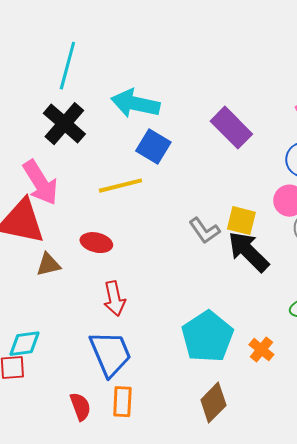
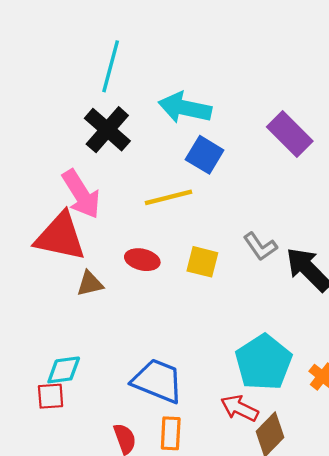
yellow square: (241, 221) -> (202, 262), moved
red arrow: (114, 299) -> (239, 408), moved, turned 128
blue trapezoid: (110, 354) -> (158, 381), turned -45

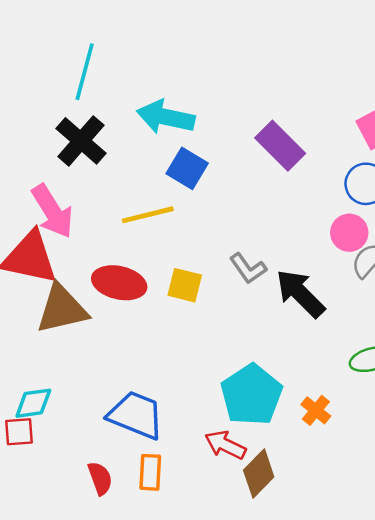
red ellipse: (142, 260) -> (119, 283), size x1.4
brown triangle: (90, 284) -> (62, 309), size x1.8

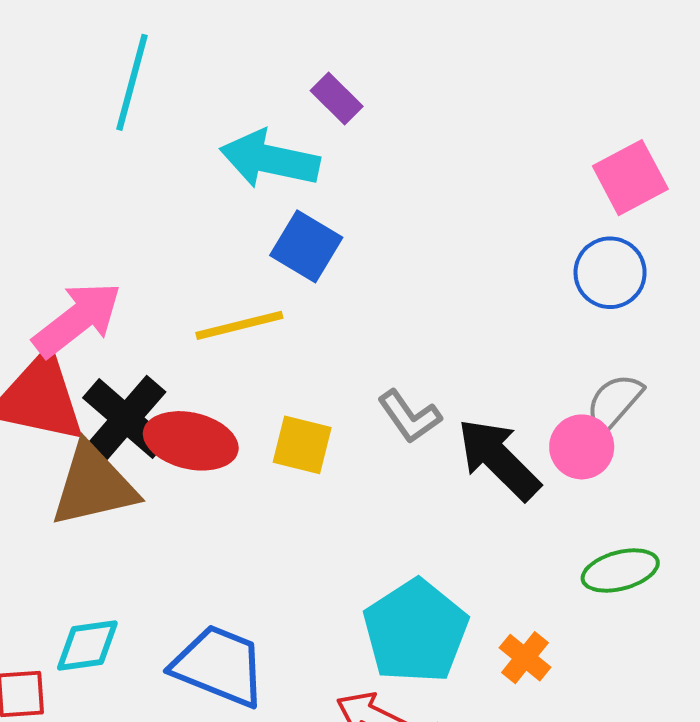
black cross: (81, 141) -> (126, 419), moved
purple rectangle: (280, 146) -> (337, 99), moved, size x0.6
pink arrow: (52, 211) -> (77, 319), turned -96
pink circle: (349, 233) -> (582, 447), moved
cyan diamond: (33, 403) -> (87, 645), moved

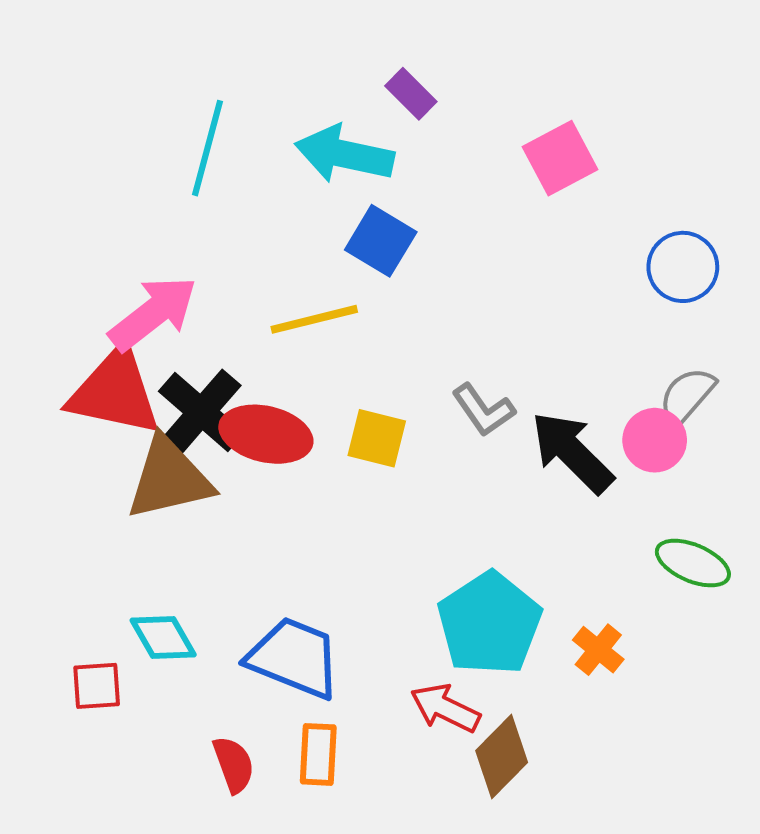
cyan line: (132, 82) -> (207, 148), moved
pink square: (630, 178) -> (560, 158), moved
green ellipse: (620, 570) -> (693, 563), turned 38
cyan diamond: (87, 645) -> (163, 638), turned 68

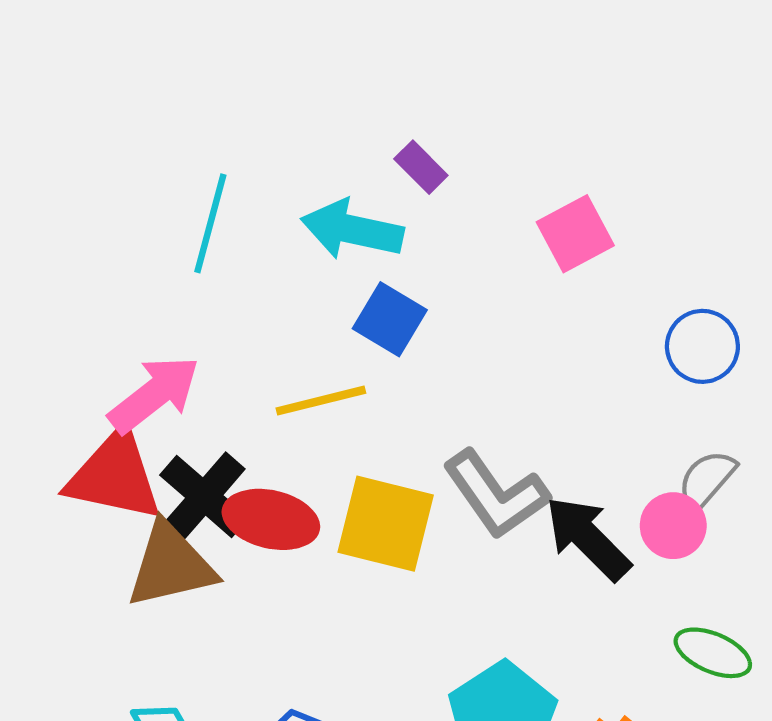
gray L-shape: (483, 410) -> (496, 494), size x1.6
yellow square: (377, 438) -> (386, 524), size x1.6

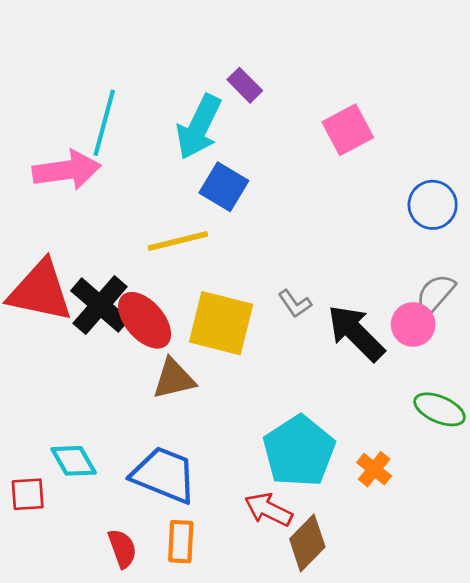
cyan arrow: (352, 230) -> (199, 127), turned -76
pink arrow: (154, 394) -> (67, 170), moved, turned 30
gray L-shape: (496, 494) -> (295, 304), size x0.5
red ellipse: (271, 519) -> (145, 320), turned 36
brown triangle: (171, 565) -> (174, 379), moved, size x0.7

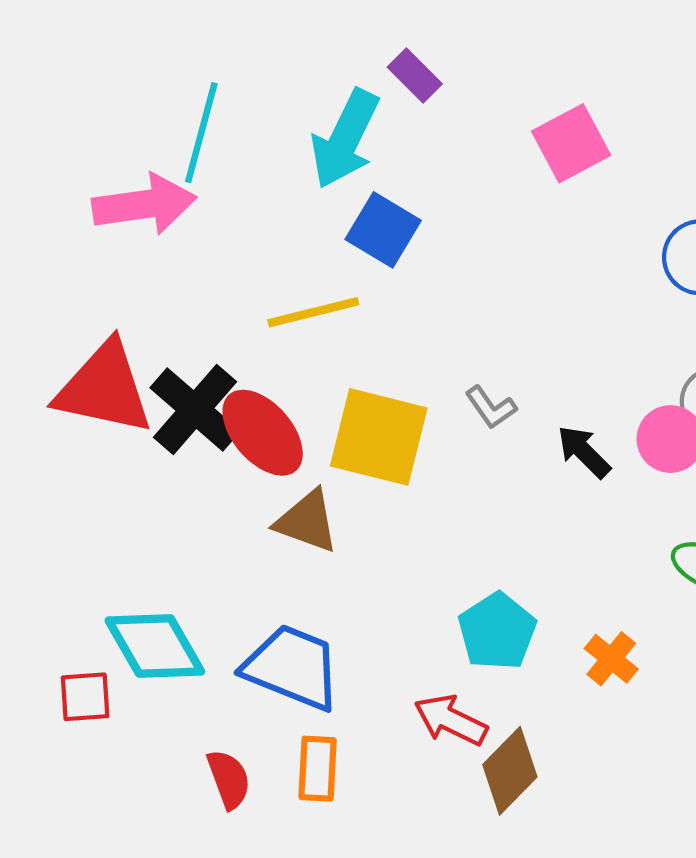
black arrow: (356, 333) -> (584, 452), size x0.6
brown triangle: (174, 379) -> (307, 521), turned 33
cyan pentagon: (299, 451) -> (497, 631), size x0.7
cyan diamond: (74, 461) -> (155, 646), size x1.4

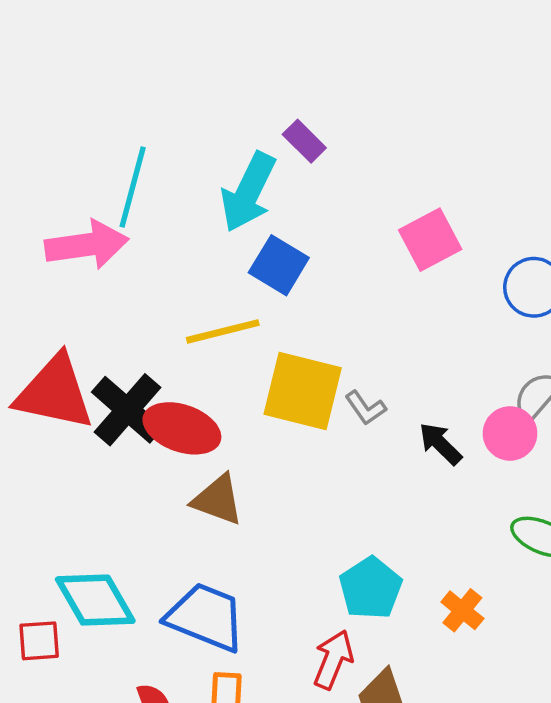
pink square: (571, 143) -> (430, 240), moved
red ellipse: (263, 433) -> (182, 428), turned -30
yellow square: (379, 437) -> (303, 391), moved
red arrow: (451, 720) -> (333, 660), turned 86

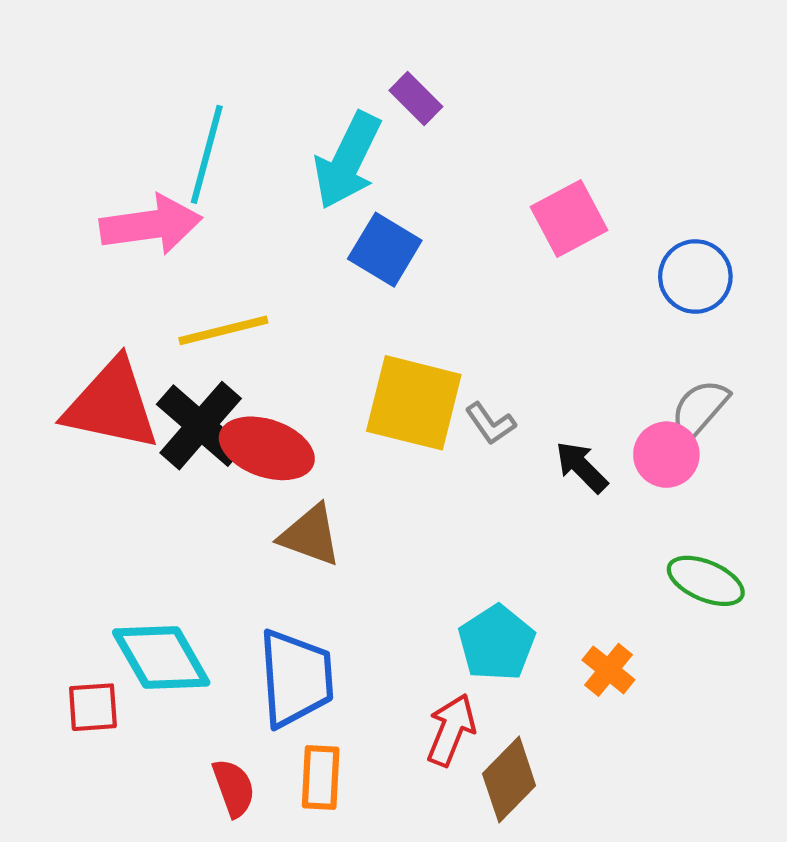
yellow line: (223, 331) -> (223, 330), moved
blue trapezoid: (206, 617) -> (296, 678), turned 64

